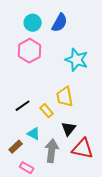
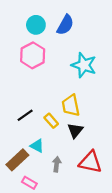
black triangle: (69, 129) -> (75, 130), moved
brown rectangle: (16, 147) -> (17, 160), size x1.5
gray arrow: (52, 151) -> (57, 164), size x0.6

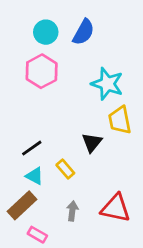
yellow trapezoid: (71, 105) -> (120, 120), moved
yellow rectangle: (51, 121) -> (65, 169), moved
black triangle: (75, 130) -> (92, 142), moved
cyan triangle: (37, 146) -> (35, 176), moved

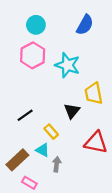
blue semicircle: (83, 32) -> (85, 25), moved
cyan star: (107, 84) -> (68, 65), moved
cyan triangle: (35, 176) -> (42, 150), moved
red triangle: (116, 208) -> (96, 142), moved

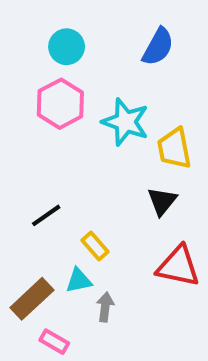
yellow trapezoid: (94, 93) -> (174, 148), moved
black triangle: (72, 111) -> (162, 201), moved
cyan triangle: (42, 150) -> (79, 281), turned -40

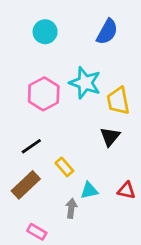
pink hexagon: (60, 104) -> (44, 94), moved
red triangle: (178, 266) -> (126, 190), moved, size x0.6
cyan triangle: (79, 281) -> (89, 190), moved
brown rectangle: (32, 299) -> (26, 185), moved

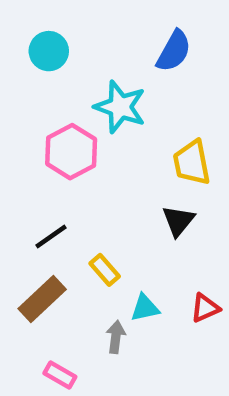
cyan circle: (45, 32) -> (49, 51), moved
cyan star: (85, 83) -> (120, 107), moved
red triangle: (126, 190) -> (205, 308), turned -36

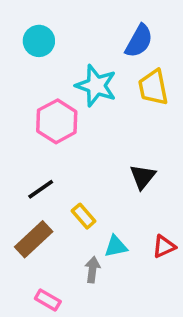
yellow trapezoid: (192, 163) -> (153, 87), moved

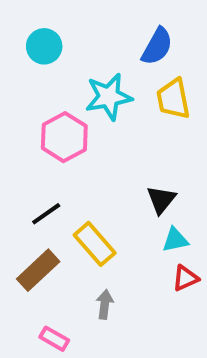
cyan star: (96, 86) -> (109, 97), turned -30
yellow rectangle: (84, 216) -> (95, 244), size x1.5
cyan triangle: (116, 246) -> (175, 240), moved

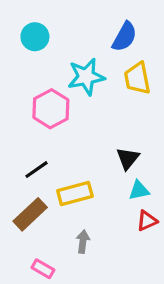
yellow rectangle: (95, 244) -> (75, 194), turned -64

